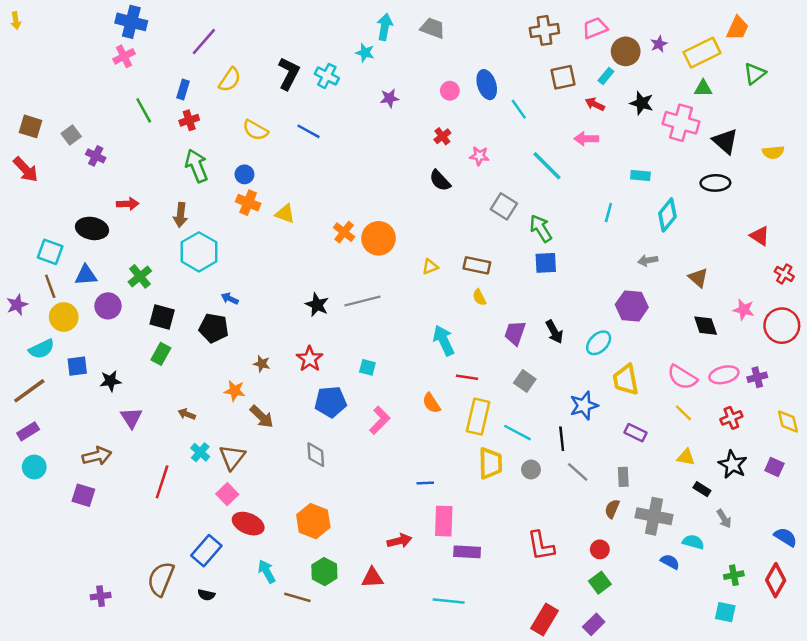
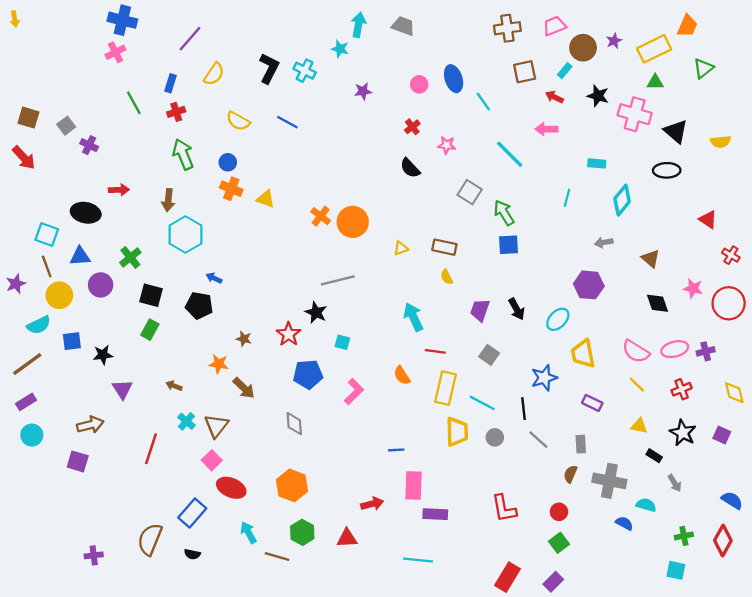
black star: (317, 305) -> (316, 312), moved

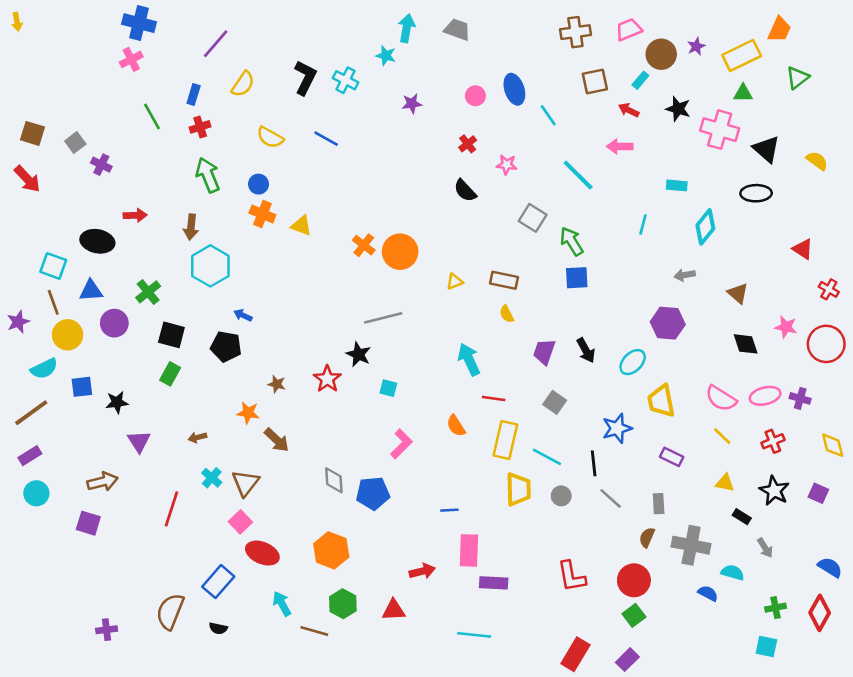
yellow semicircle: (721, 142) -> (817, 161), turned -138
purple cross: (706, 351) -> (800, 398), turned 30
blue pentagon: (308, 374) -> (373, 493), moved
brown arrow: (174, 386) -> (197, 437), turned -35
red circle: (559, 512) -> (634, 580), size x1.6

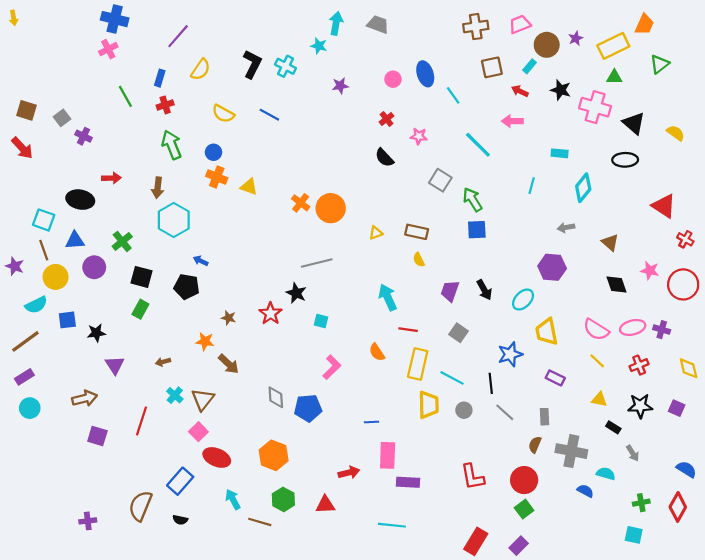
red triangle: (803, 249) -> (664, 206), size x1.4
purple star: (18, 322) -> (15, 266), turned -30
black star: (774, 491) -> (640, 406), turned -30
purple square: (88, 523) -> (97, 436), moved

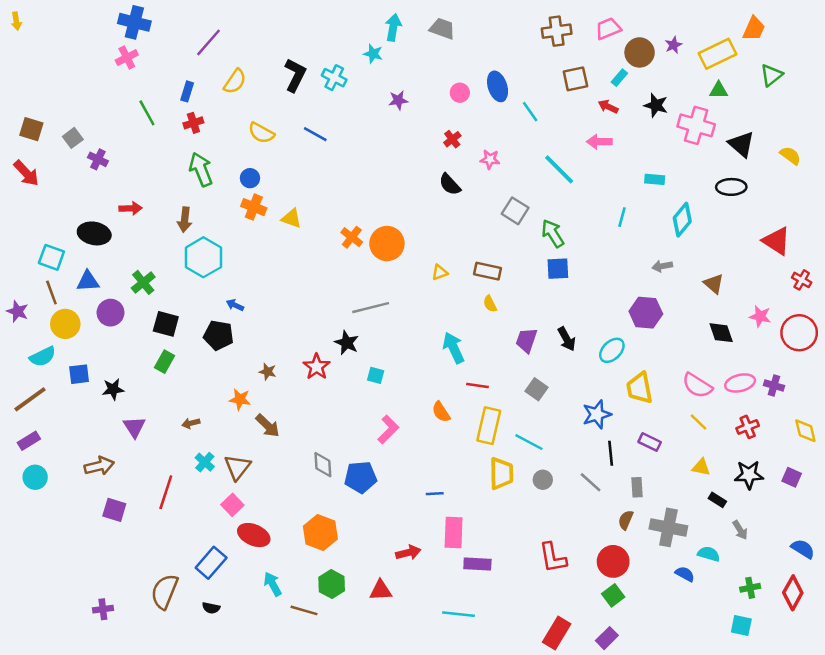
black line: (491, 383) -> (611, 453), moved

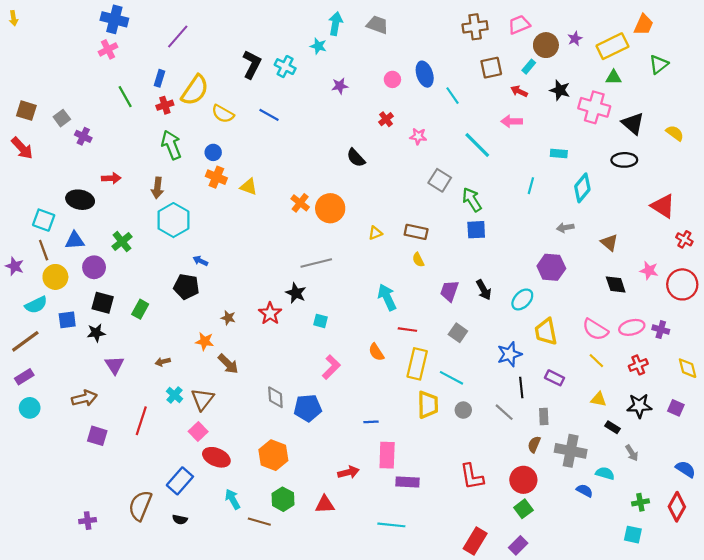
yellow semicircle: (235, 81) -> (195, 90), moved, size x1.4
black semicircle: (450, 184) -> (356, 158), moved
black square: (166, 324) -> (103, 303), moved

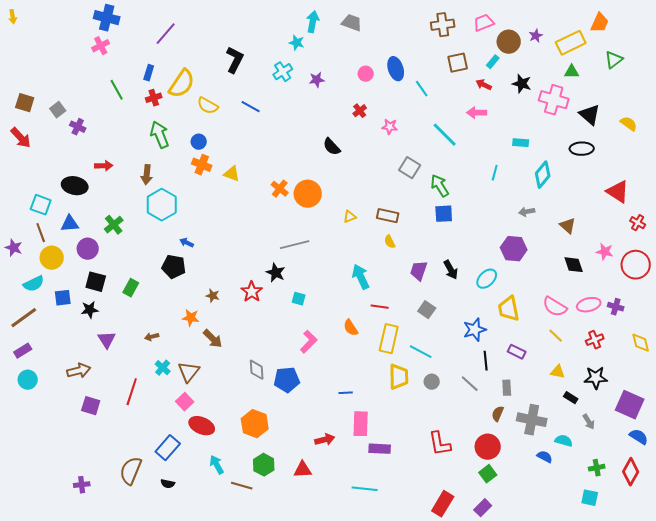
cyan cross: (285, 67) -> (283, 72), moved, turned 30
purple square: (676, 408) -> (630, 405), moved, size x1.8

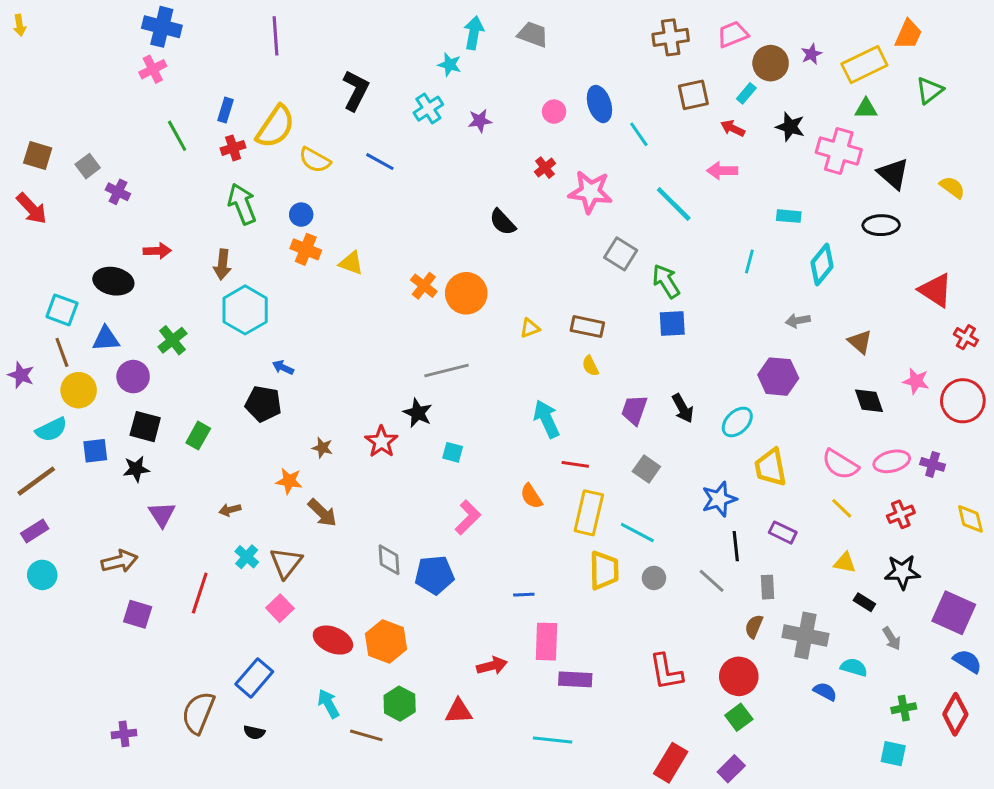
purple line: (166, 34) -> (275, 36), moved, turned -45
pink star: (390, 127) -> (590, 192), size x1.8
red ellipse: (202, 426) -> (333, 640), moved

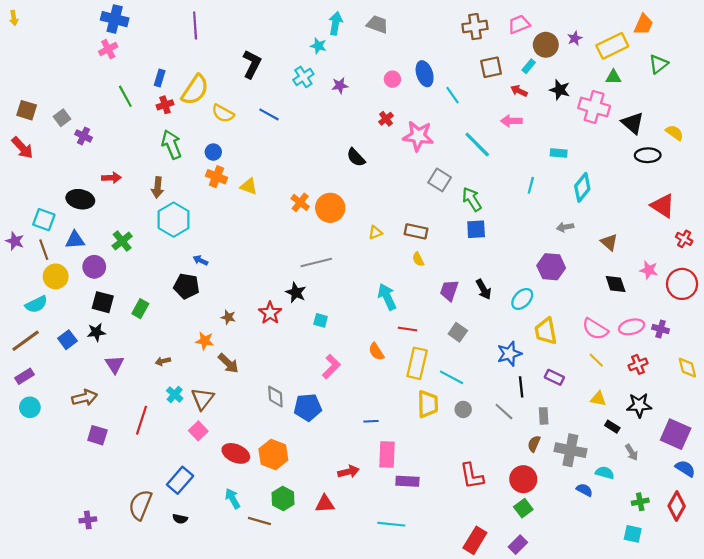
black ellipse: (881, 225) -> (648, 155), moved
purple star: (21, 375) -> (15, 241), moved
blue square: (95, 451) -> (67, 340), moved, turned -30

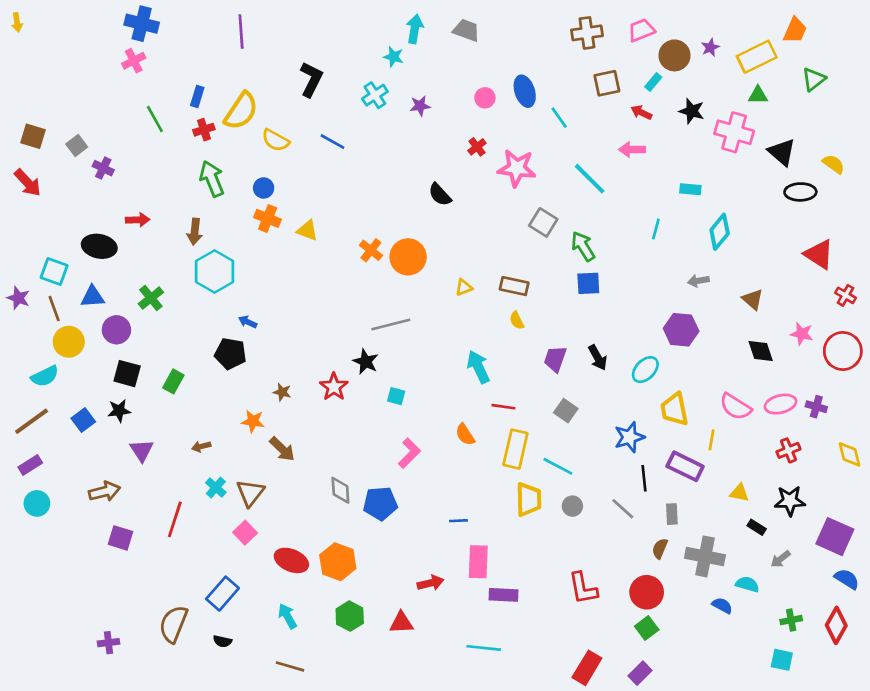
yellow line: (596, 360) -> (712, 440), moved, turned 56
purple rectangle: (554, 377) -> (685, 466), size x1.5
gray arrow: (632, 452) -> (781, 559), turned 84
brown line: (259, 521) -> (290, 666), moved

